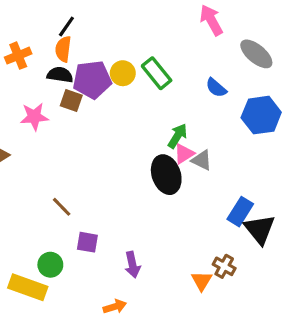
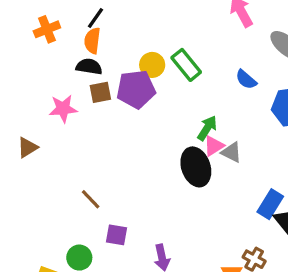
orange cross: (18, 56) -> (47, 29), moved
purple pentagon: (92, 80) -> (136, 89), moved
brown square: (71, 101) -> (100, 92), turned -30

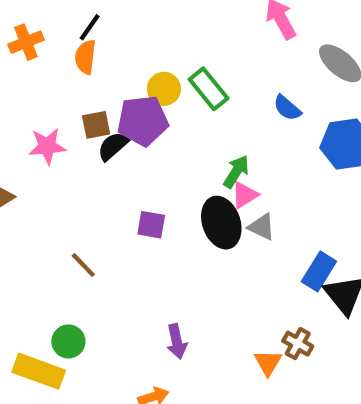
black semicircle: (89, 67) -> (113, 146), moved, turned -50
gray triangle: (231, 152) -> (262, 227), moved
purple square: (117, 235) -> (151, 225), moved

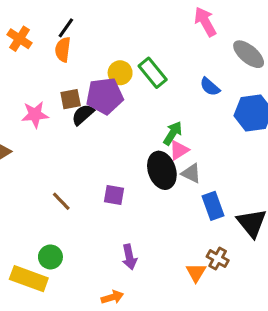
orange cross: (26, 42) -> (19, 39), turned -35
purple square: (151, 225) -> (114, 195), moved
blue rectangle: (319, 271) -> (213, 206), moved, turned -52

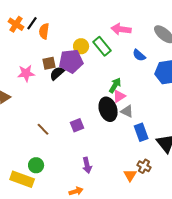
pink arrow: (205, 22) -> (121, 29), moved, turned -54
black line: (66, 28) -> (32, 23), moved
purple square: (114, 195) -> (77, 125), turned -32

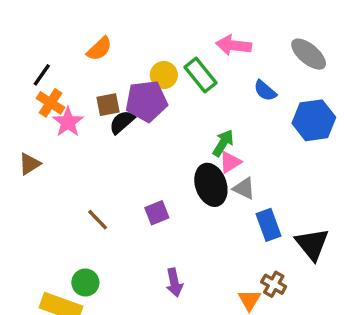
black line: (32, 23) -> (42, 75), moved
orange cross: (16, 24) -> (50, 103), moved
orange semicircle: (44, 31) -> (99, 49), turned -140
pink star: (26, 73) -> (68, 122), turned -30

